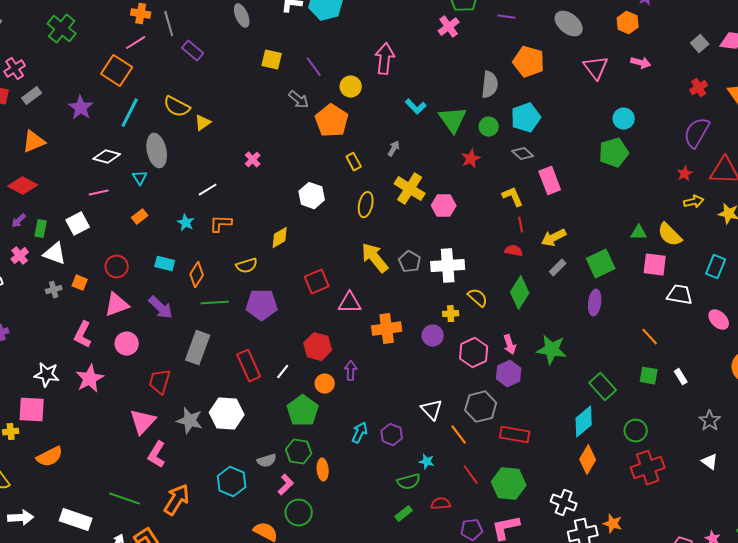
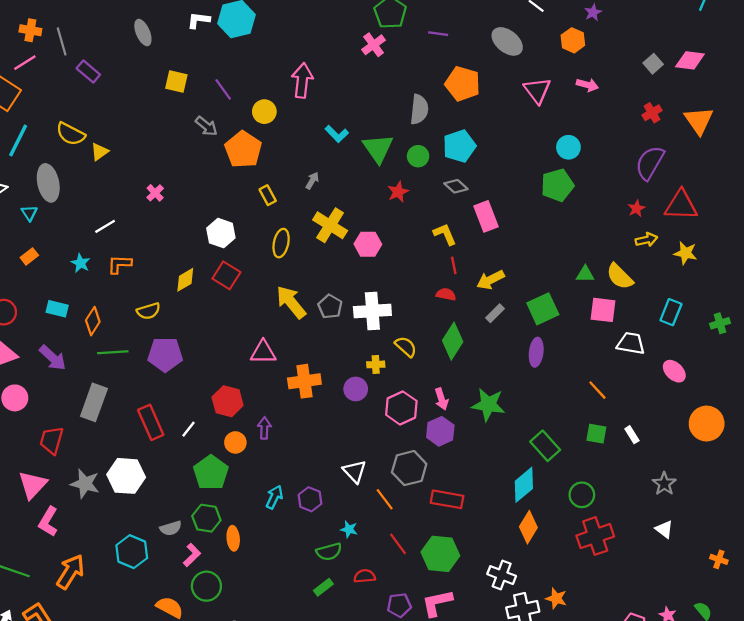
red square: (317, 282) -> (226, 275), moved, turned -35

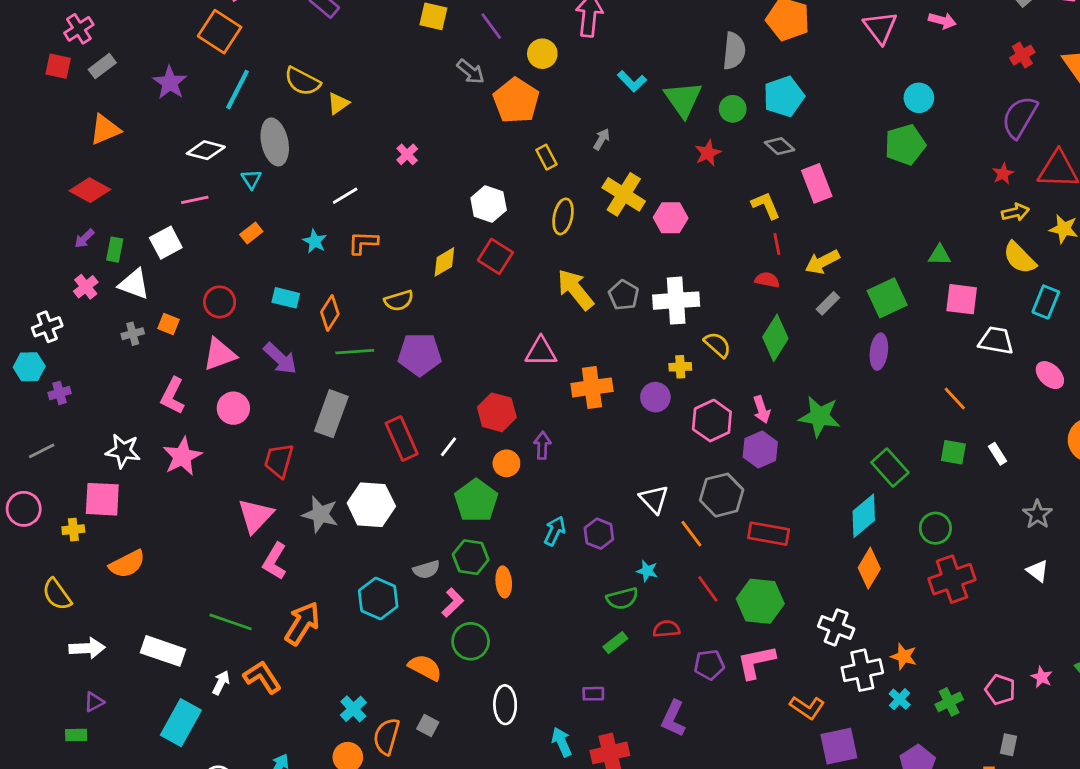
yellow semicircle: (620, 276) -> (1020, 258), moved

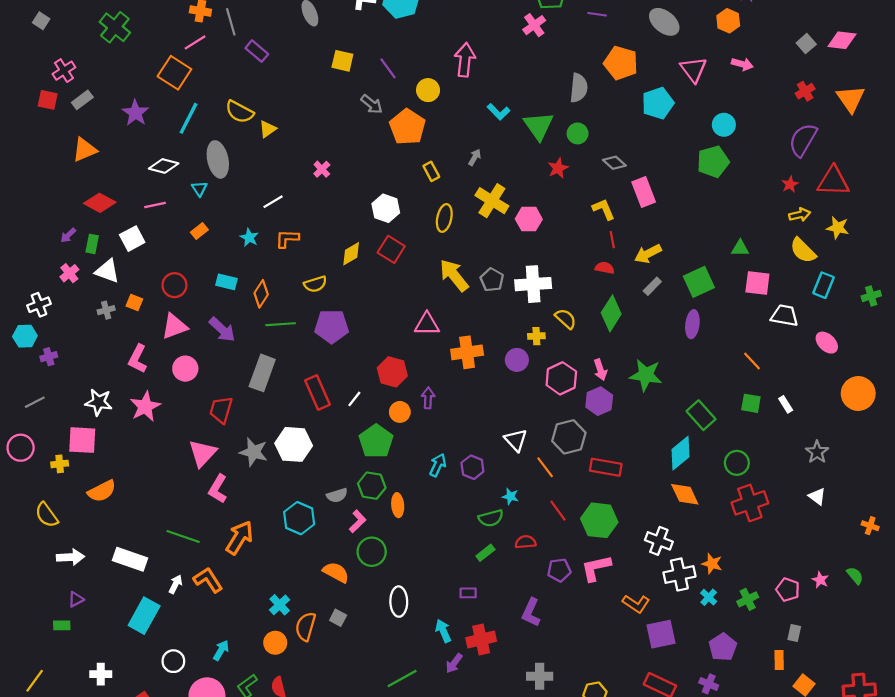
cyan pentagon: (784, 96) -> (658, 103), moved
red diamond: (90, 190) -> (100, 203), moved
orange diamond: (869, 568) -> (685, 494), turned -56

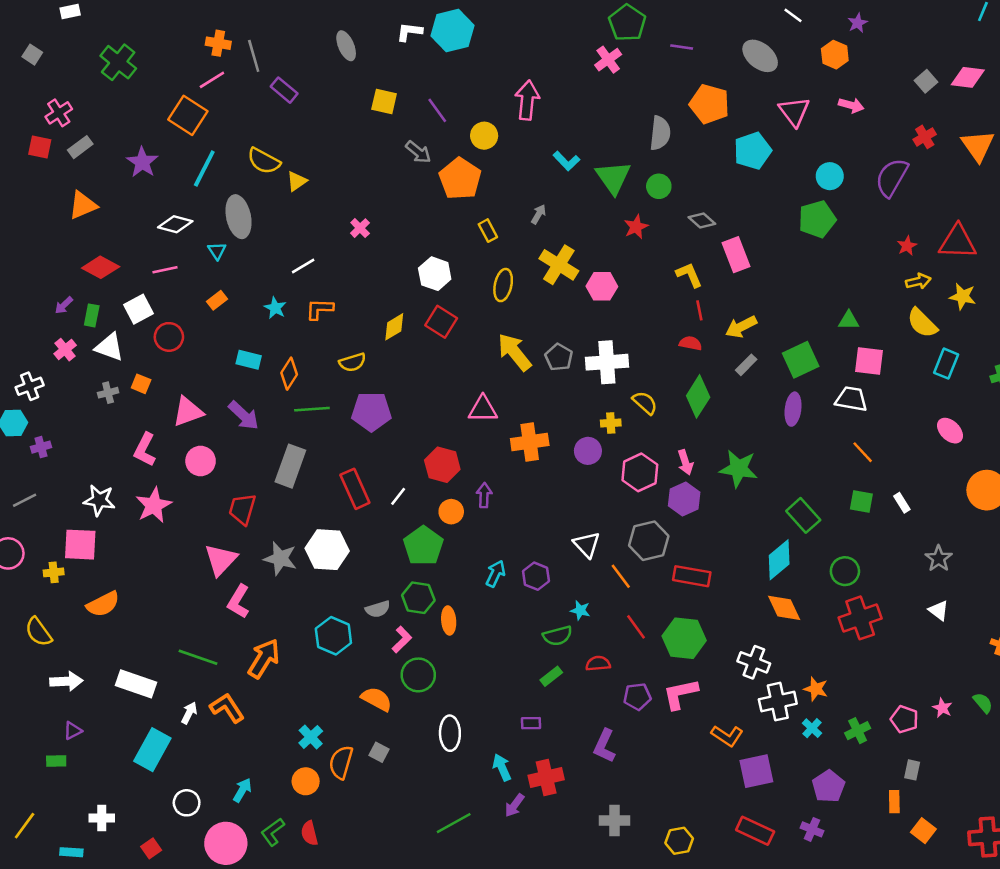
purple semicircle: (803, 140) -> (892, 177), moved
red circle: (174, 285) -> (169, 337), moved
white trapezoid: (785, 315) -> (851, 399), moved

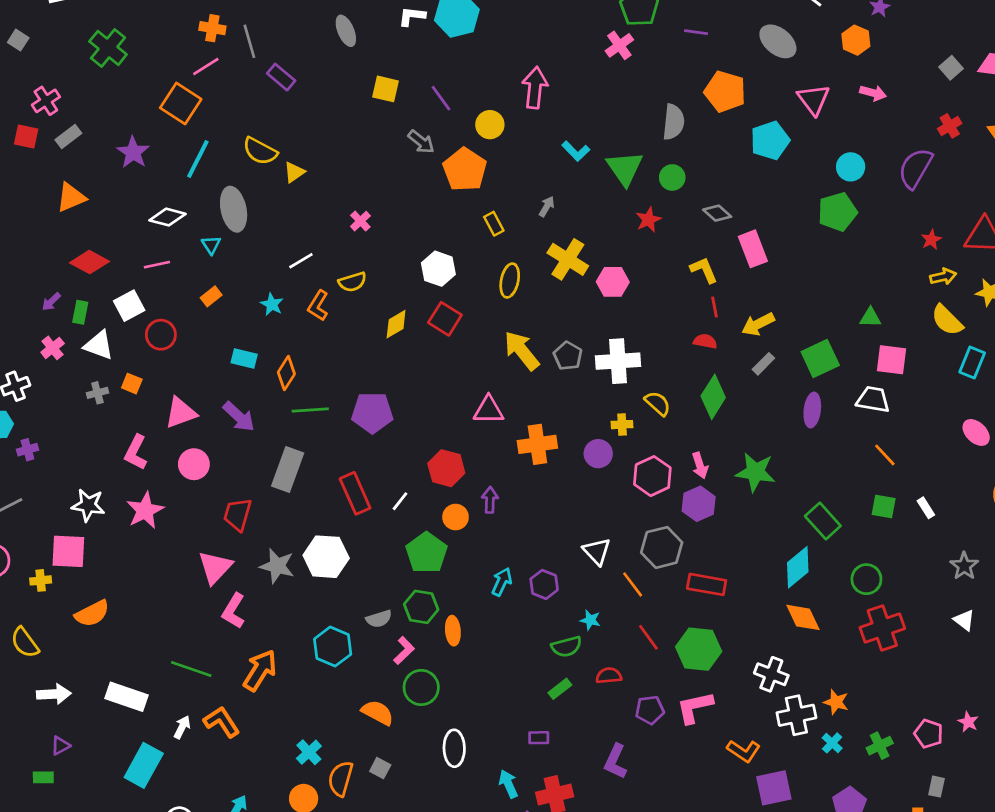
orange L-shape: (320, 309) -> (318, 306), turned -60
yellow semicircle: (352, 362) -> (352, 282), moved

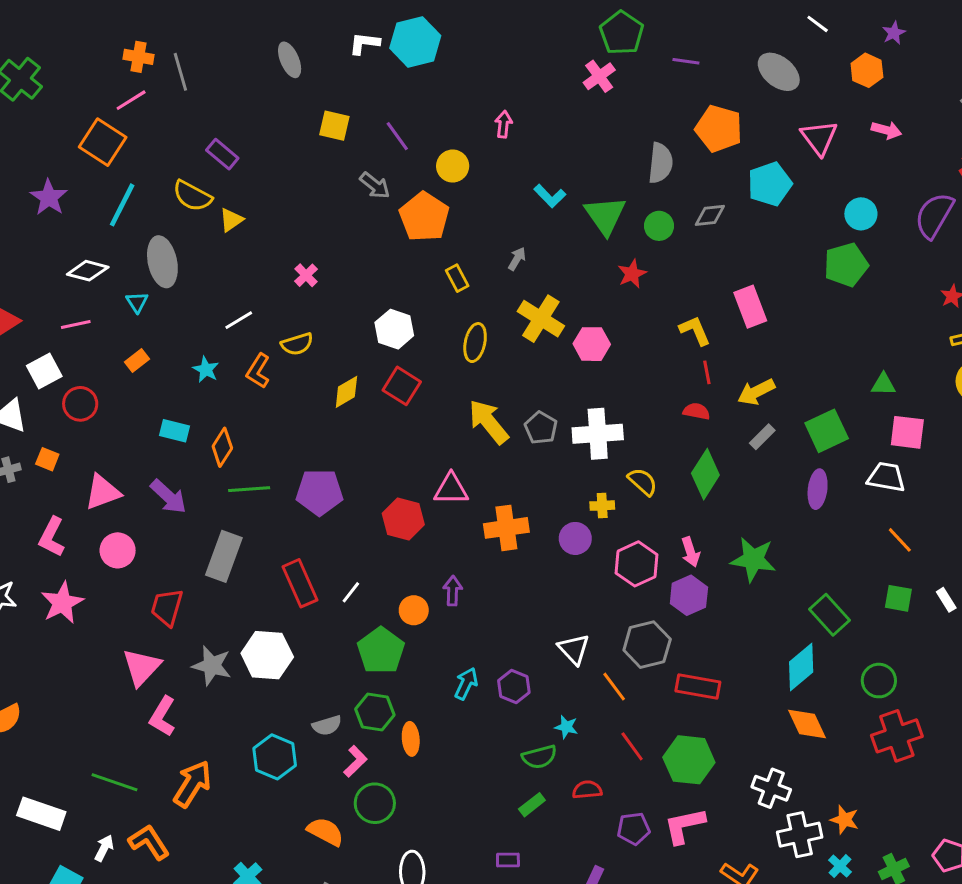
purple rectangle: (281, 77) -> (222, 154), moved
pink arrow: (535, 88) -> (503, 124), size x0.6
gray diamond: (717, 213) -> (710, 215), moved, turned -48
red hexagon: (446, 468) -> (403, 519), moved

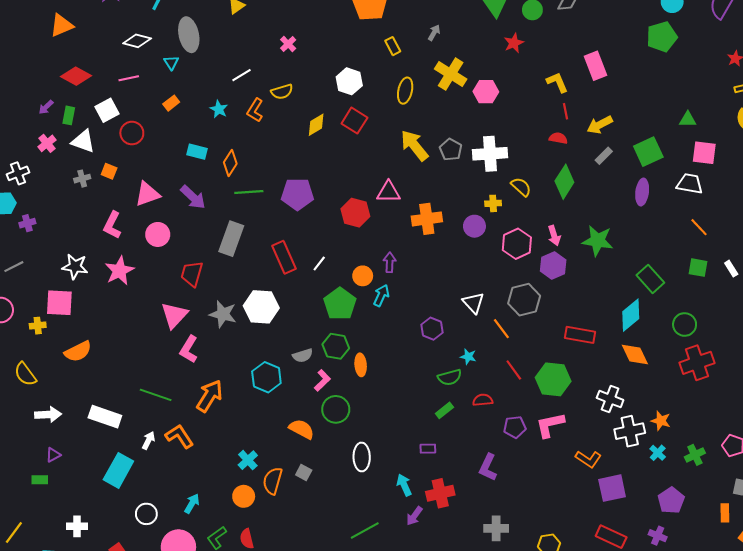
cyan arrow: (466, 684) -> (381, 296), moved
red rectangle: (698, 687) -> (580, 335), moved

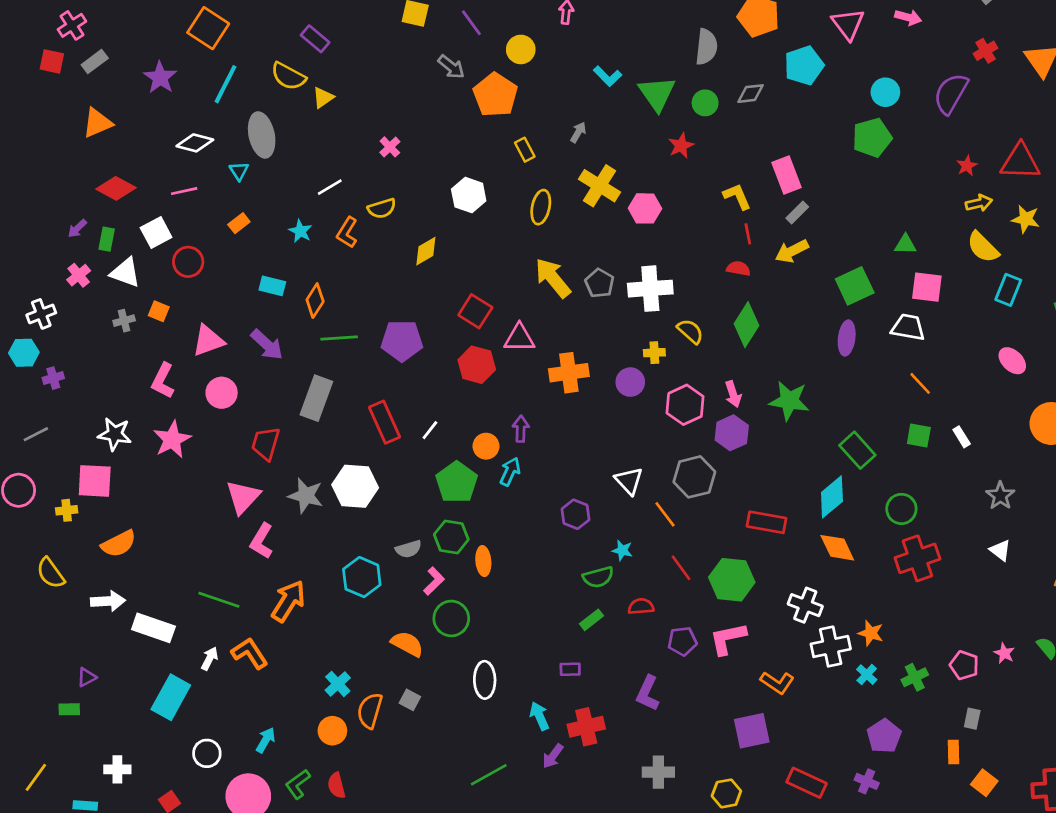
red square: (354, 121) -> (475, 311), moved
gray rectangle: (604, 156) -> (797, 212), moved
white arrow: (48, 415) -> (108, 601), moved
purple square: (612, 488) -> (752, 731), moved

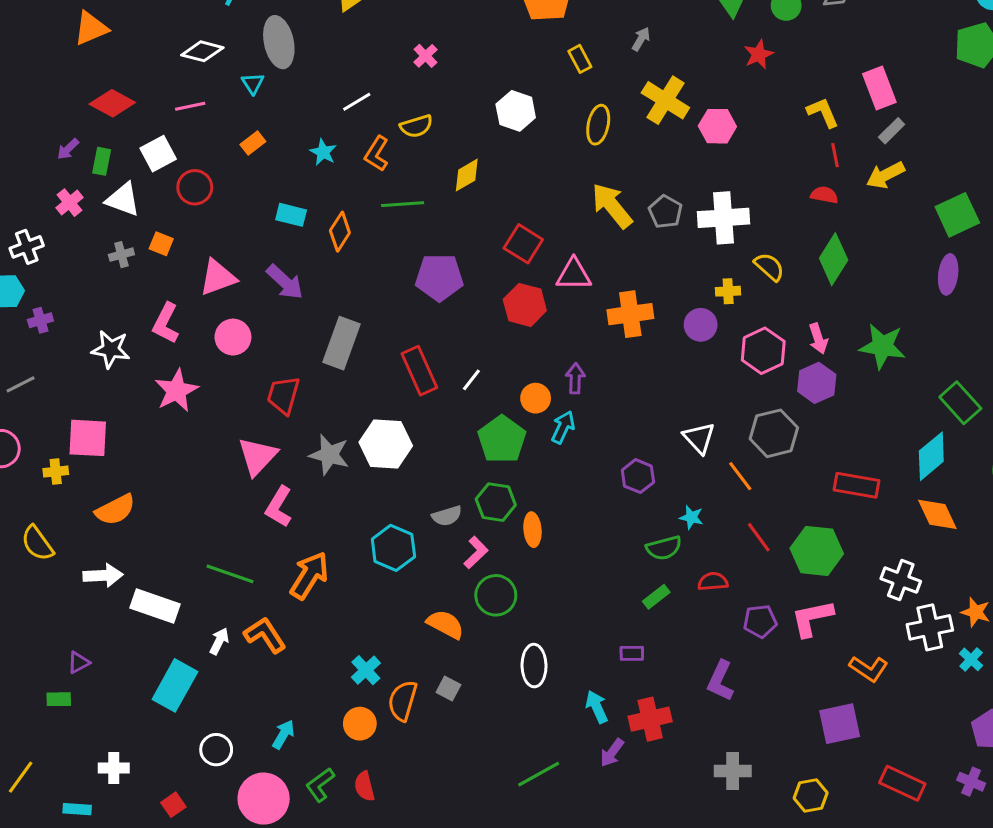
green line: (339, 338) -> (403, 204), moved
white star: (115, 434) -> (111, 349), moved

